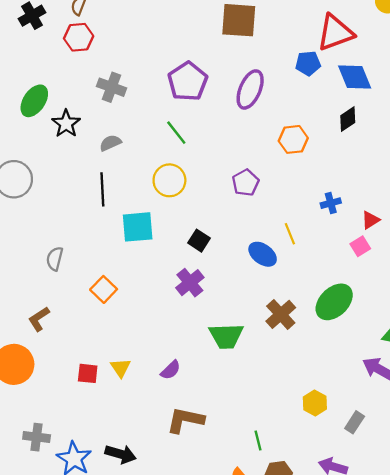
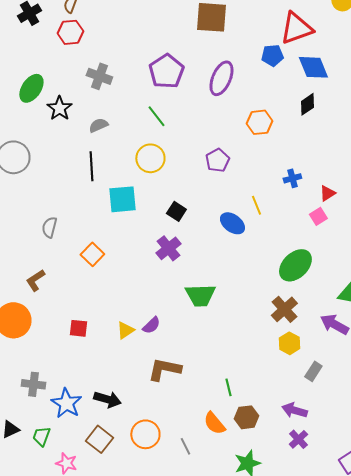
brown cross: (281, 314) -> (284, 309), moved
yellow triangle: (121, 368) -> (125, 330), moved, turned 30
yellow hexagon: (315, 403) -> (289, 343), moved

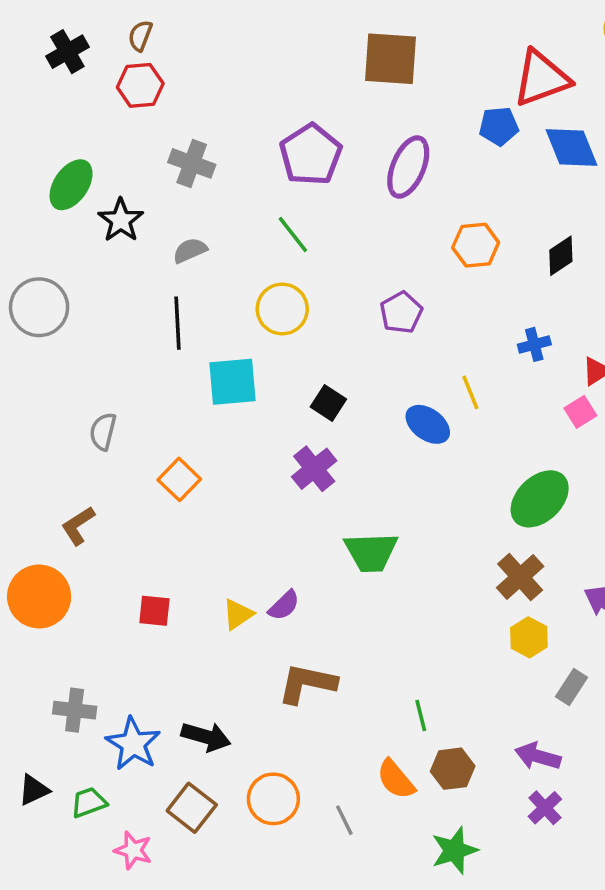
black diamond: (307, 104) -> (561, 256), moved
green trapezoid: (41, 436) -> (89, 802), turned 50

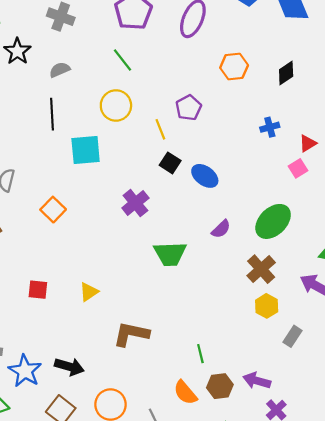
yellow line: (470, 392) -> (160, 129), moved
black square: (328, 403) -> (170, 163), moved
purple semicircle: (284, 605) -> (221, 229), moved
purple arrow: (538, 756) -> (257, 381), moved

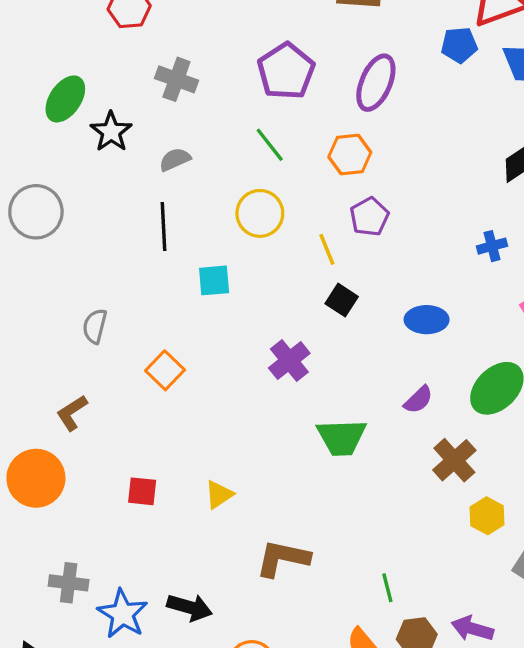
orange hexagon: (234, 66) -> (350, 155), moved
cyan square: (86, 150) -> (214, 280), size x0.7
blue ellipse: (205, 176) -> (427, 320), moved, turned -36
brown cross: (261, 269) -> (454, 460), moved

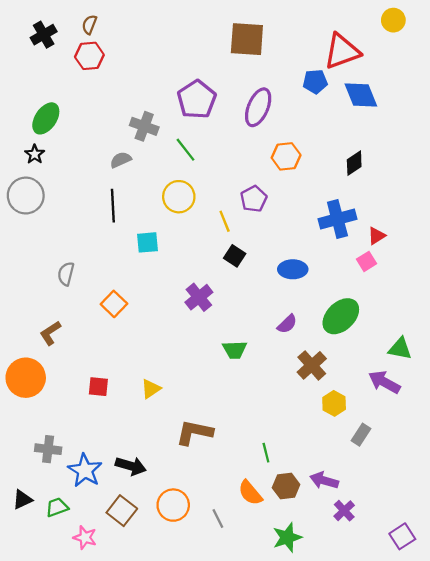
gray cross: (176, 79) -> (144, 126), moved
black star: (111, 132) -> (35, 154), moved, size x0.7
orange hexagon: (350, 155) -> (286, 156), moved
blue cross: (492, 246) -> (337, 219), size x1.8
green trapezoid: (342, 437) -> (235, 350), size x0.7

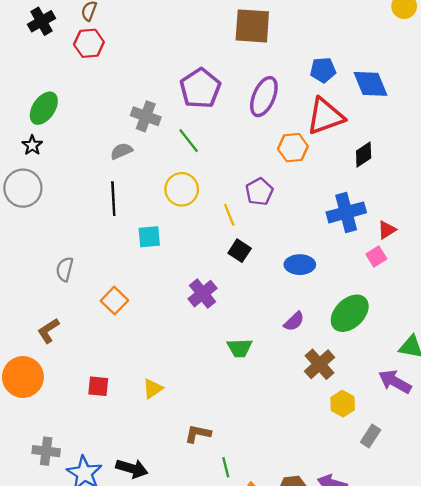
red triangle: (342, 51) -> (325, 116), moved
brown L-shape: (194, 432) -> (198, 434), size x0.7
green line: (266, 453) -> (226, 467), moved

